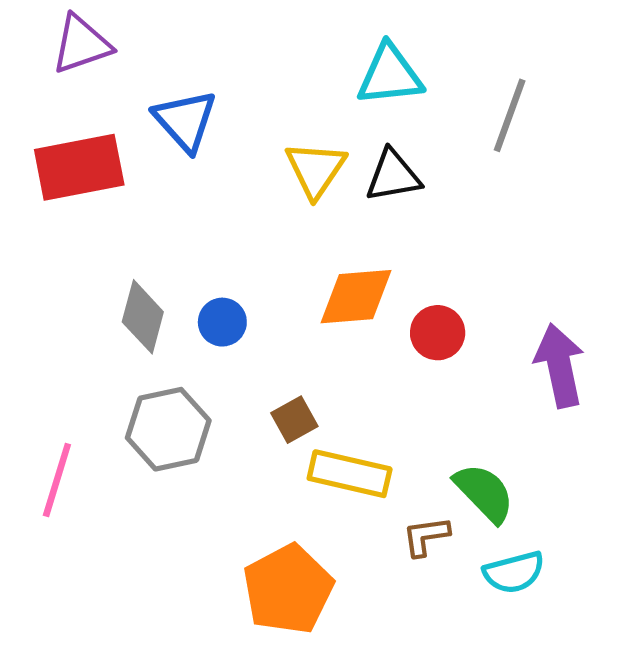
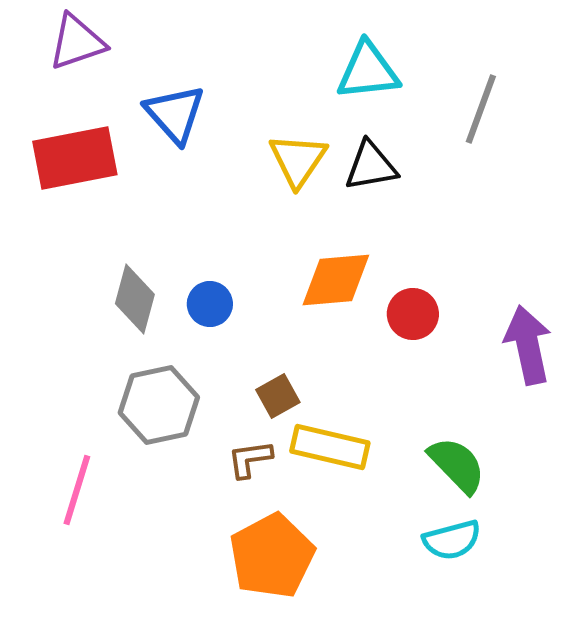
pink line: (57, 480) -> (77, 490), moved
brown L-shape: (426, 536) -> (250, 459), moved
cyan semicircle: (514, 572) -> (452, 540), moved

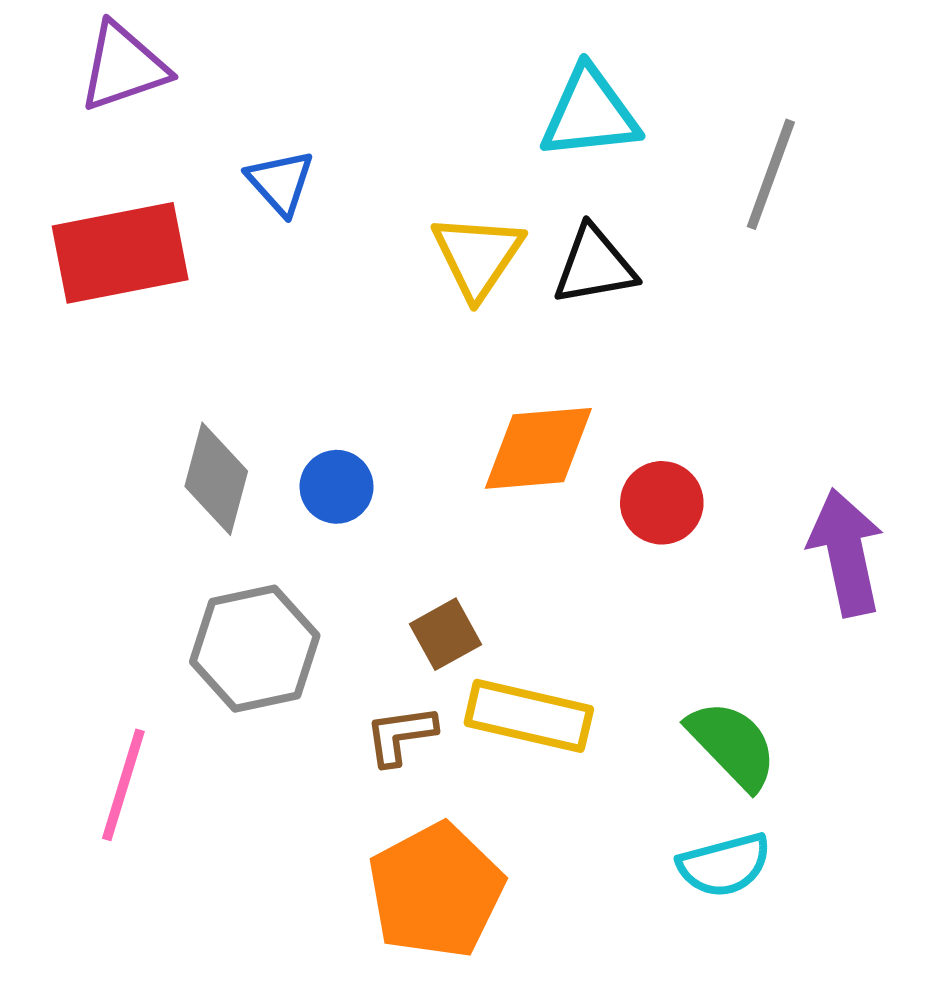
blue triangle: (175, 114) -> (280, 182), size x0.7

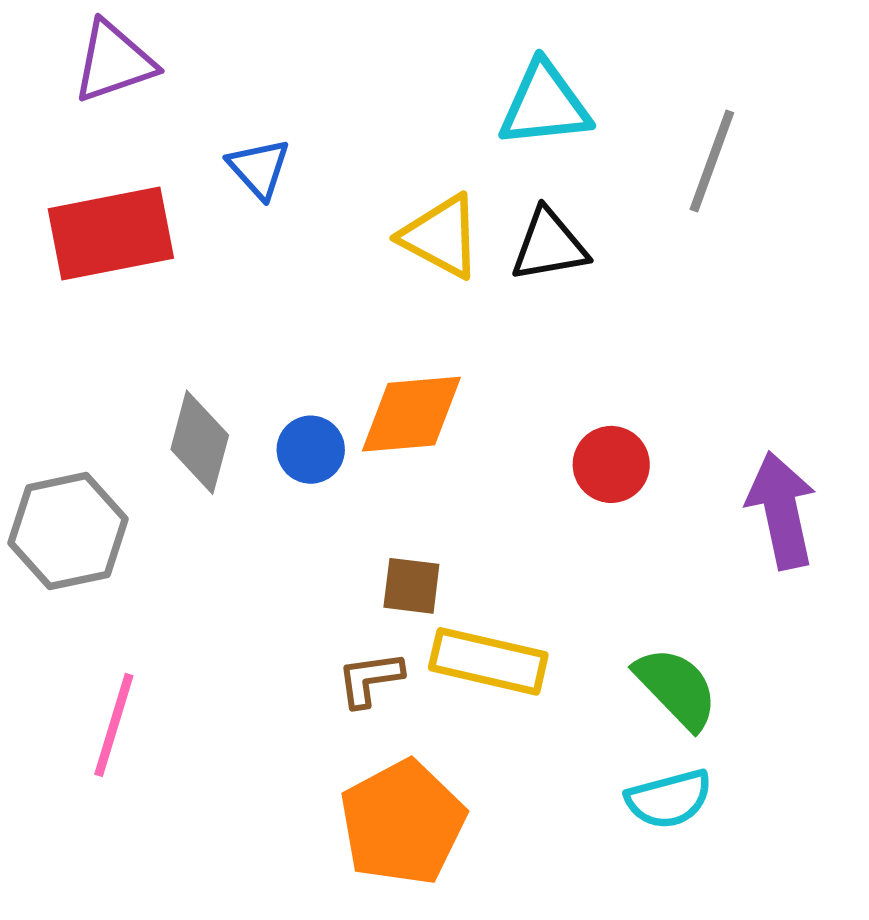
yellow triangle: (478, 256) -> (441, 236), turned -36
orange diamond: (538, 448) -> (411, 414), moved
brown square: (445, 634) -> (411, 586), turned 36
gray hexagon: (255, 649) -> (68, 531), moved

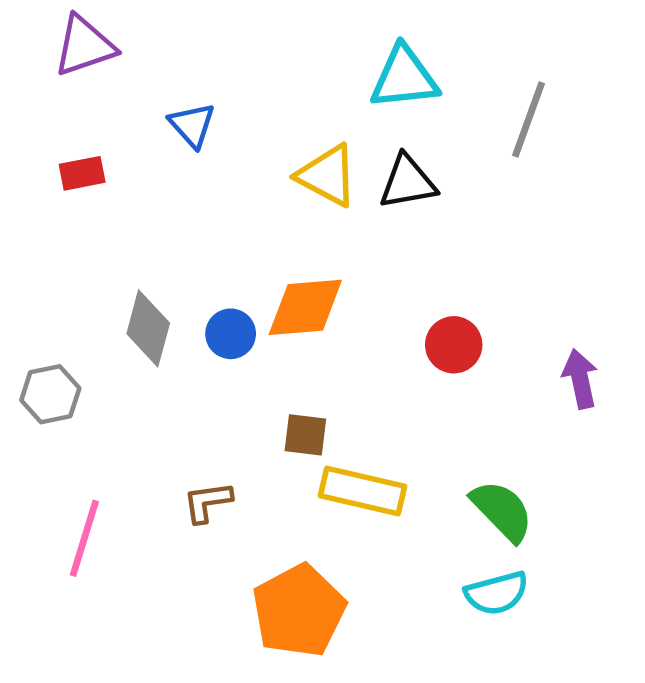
red rectangle: (111, 234) -> (82, 173), size x0.5
purple arrow: (781, 510) -> (580, 379), size x0.7
gray hexagon: (68, 531) -> (50, 394), size x0.7
brown L-shape: (370, 679) -> (208, 502), moved

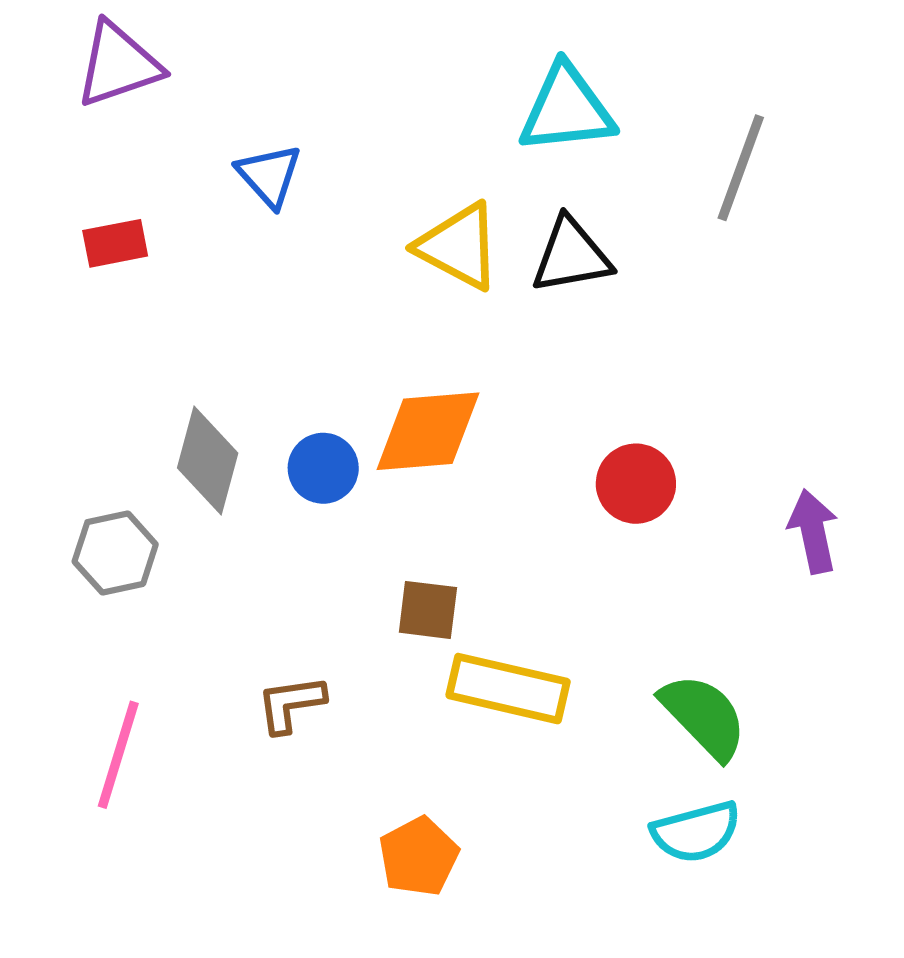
gray hexagon: (50, 394) -> (115, 553), moved
orange pentagon: (299, 611) -> (419, 856), size x0.6

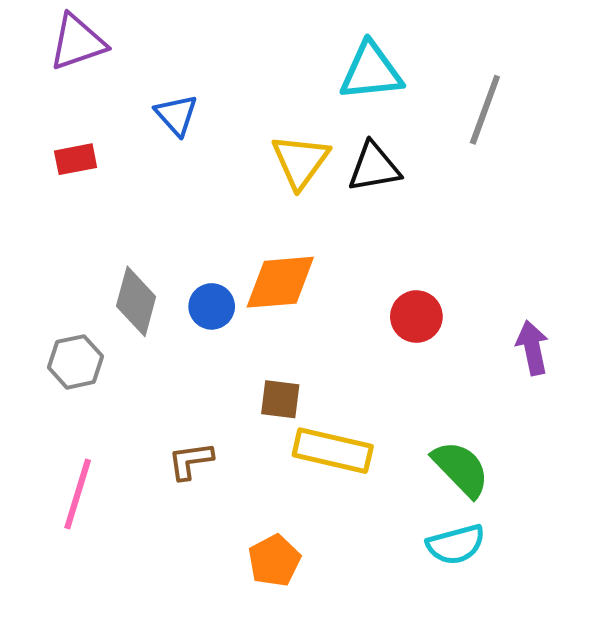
yellow triangle: (459, 246) -> (300, 161), turned 38

